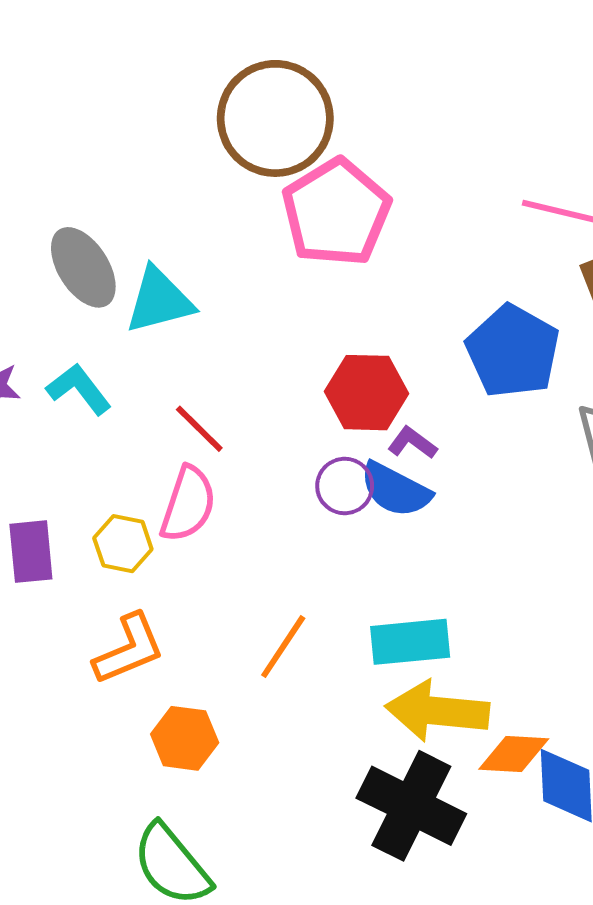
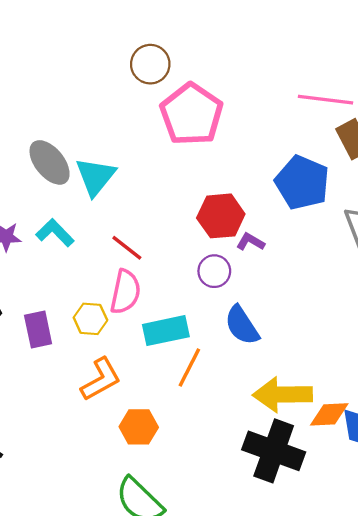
brown circle: (275, 118) -> (150, 64), size x0.6
cyan triangle: (159, 300) -> (95, 176), turned -30
blue semicircle: (395, 490) -> (242, 325), moved, turned 36
cyan rectangle: (410, 642) -> (166, 331), moved

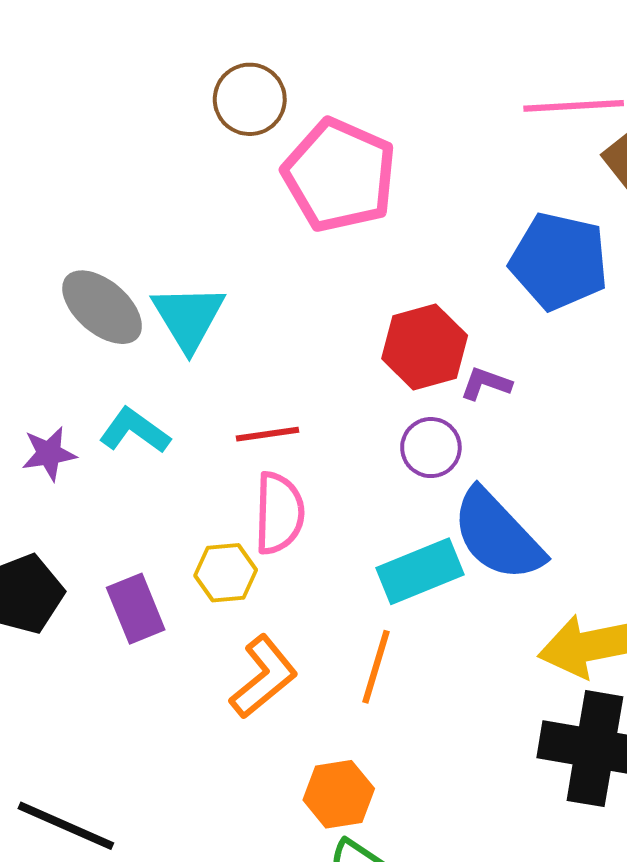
red line: (127, 248) -> (268, 434), turned -36
blue semicircle: (242, 325) -> (498, 535), size x1.4
cyan rectangle: (166, 331) -> (420, 571), moved
orange line: (189, 368) -> (376, 667), moved
orange hexagon: (139, 427) -> (339, 794), moved

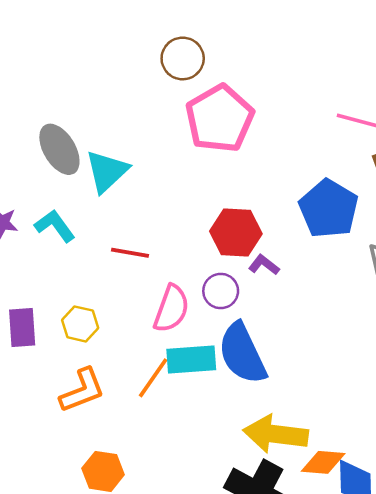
pink semicircle: (279, 513) -> (171, 309), moved
orange line: (376, 667) -> (153, 378), moved

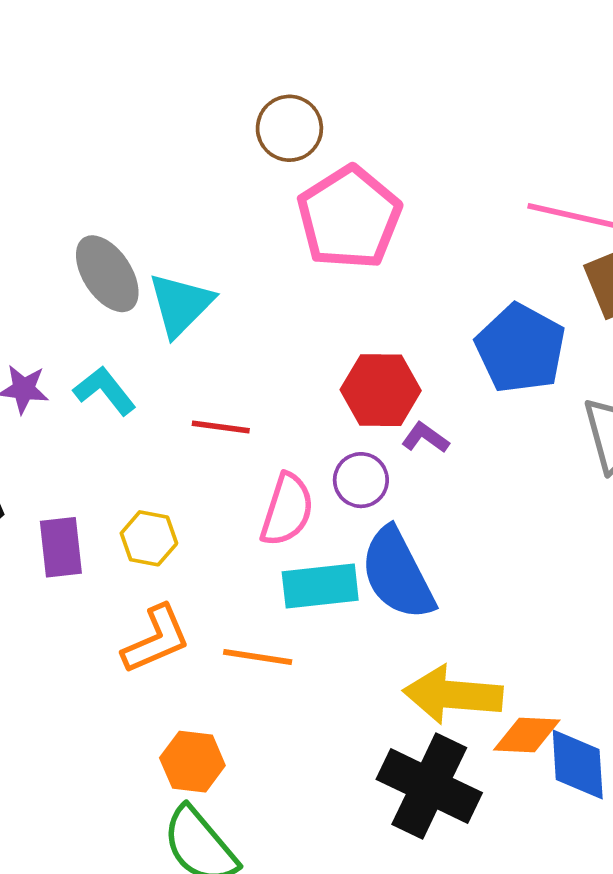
orange line: (153, 378) -> (258, 657), moved, turned 66

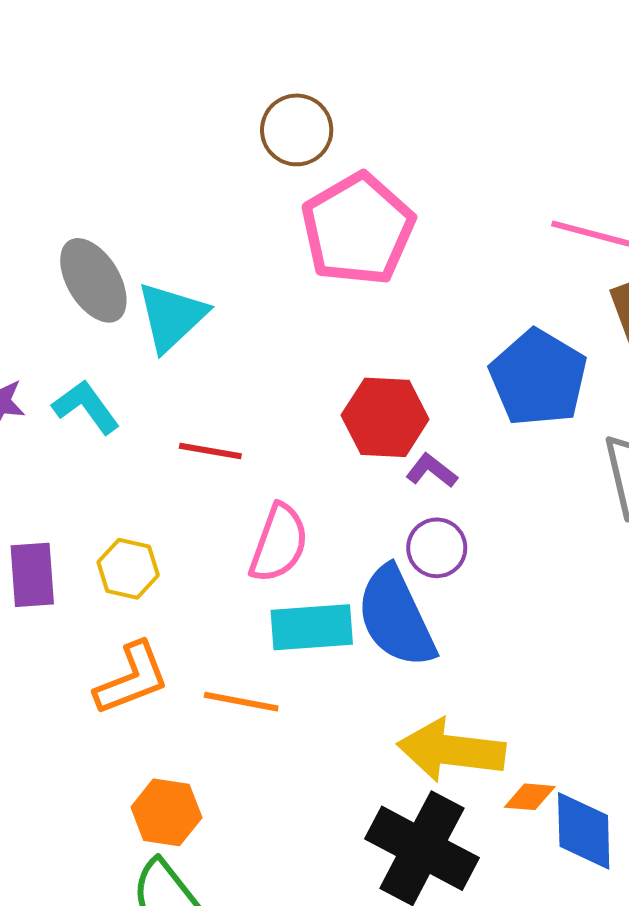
purple circle: (361, 480) -> (437, 548), moved
orange diamond: (527, 735) -> (530, 797), size x0.7

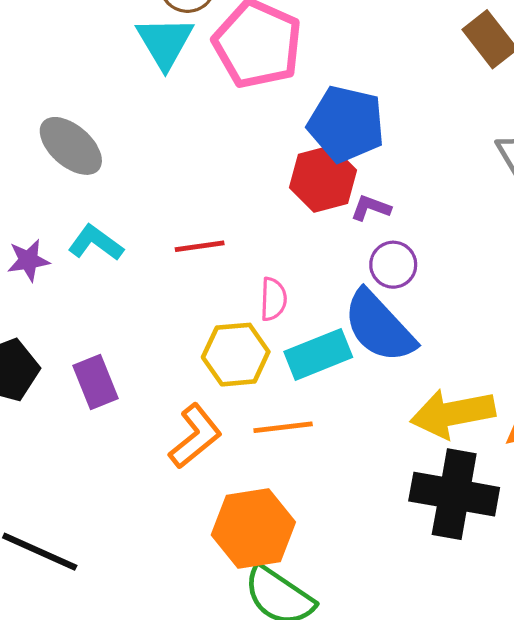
cyan triangle: (172, 317) -> (165, 42), moved
blue pentagon: (538, 378) -> (346, 124), moved
pink semicircle: (279, 543) -> (273, 299), size x0.7
yellow hexagon: (128, 569) -> (236, 355), moved, size x1.4
orange hexagon: (166, 812) -> (253, 529), size x1.5

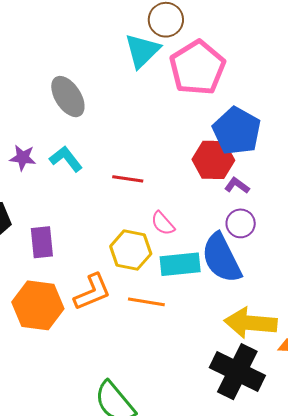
pink semicircle: (273, 299) -> (163, 223), turned 120
orange hexagon: (253, 529) -> (38, 305), moved

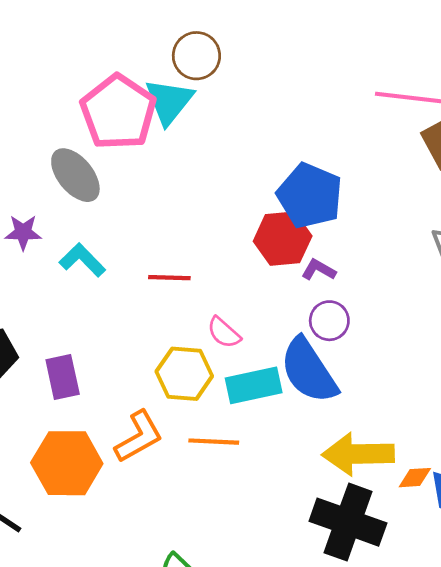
pink pentagon: (197, 68) -> (118, 112), moved
purple star: (23, 158) -> (23, 232), moved

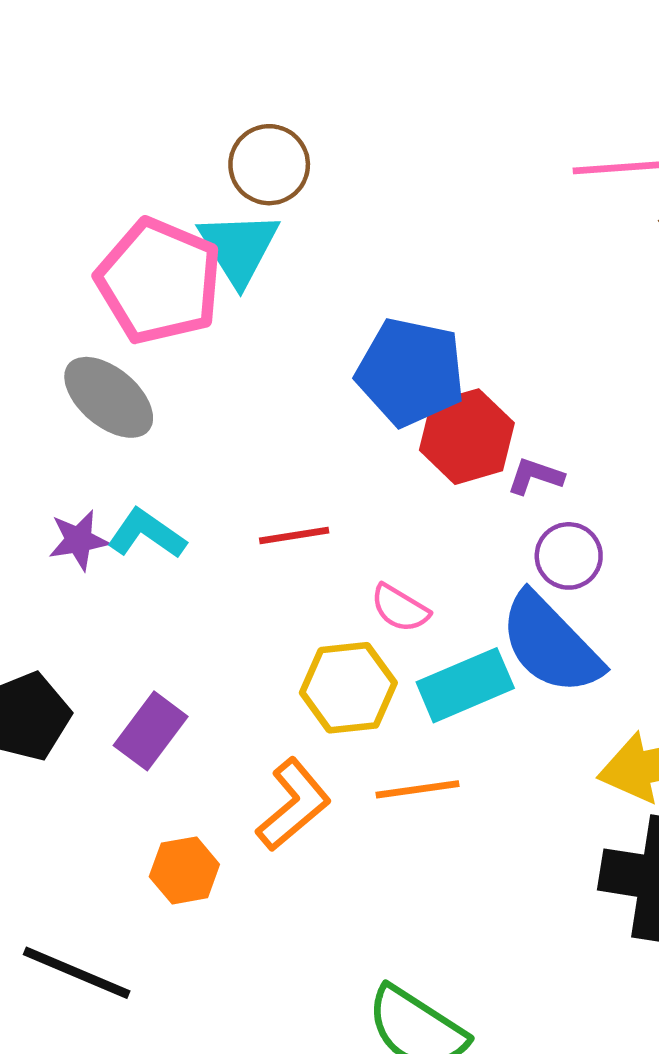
blue pentagon: (310, 196) -> (410, 372), moved
purple star: (23, 232) -> (79, 540), moved
purple rectangle: (63, 377) -> (151, 731), turned 60
orange hexagon: (67, 463) -> (184, 870), size x0.6

